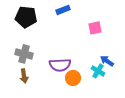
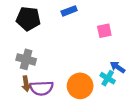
purple semicircle: (60, 65) -> (41, 88), moved
orange circle: (73, 78) -> (80, 86), size x1.5

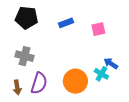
blue rectangle: (69, 11) -> (66, 23), moved
brown arrow: (26, 84) -> (17, 87), moved
purple semicircle: (41, 88) -> (39, 83), turned -70

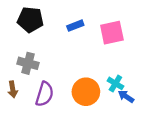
pink square: (98, 29) -> (112, 33), size x1.5
blue arrow: (111, 63) -> (126, 96), moved
brown arrow: (17, 87) -> (13, 89), moved

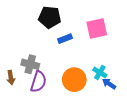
black pentagon: (30, 20) -> (50, 17), moved
blue rectangle: (75, 26) -> (65, 39), moved
gray cross: (28, 63) -> (30, 64), moved

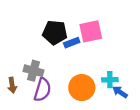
black pentagon: (50, 17) -> (55, 32), moved
pink square: (97, 28) -> (91, 31), moved
cyan cross: (100, 72) -> (110, 80), turned -32

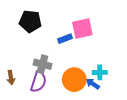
black pentagon: (55, 32) -> (30, 21), moved
gray cross: (33, 71) -> (43, 64), moved
blue arrow: (120, 92) -> (93, 84), moved

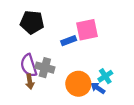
cyan cross: (100, 72) -> (105, 76), turned -32
brown arrow: (11, 78) -> (30, 82), moved
purple semicircle: (38, 82) -> (29, 65), moved, turned 145

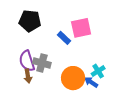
blue rectangle: (69, 41) -> (64, 38), turned 64

